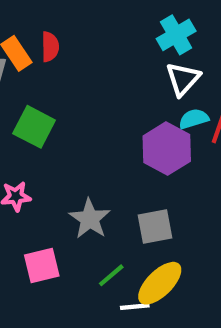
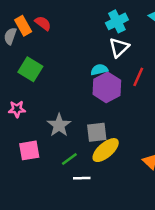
red semicircle: (50, 47) -> (43, 23), turned -56
cyan semicircle: (194, 119) -> (99, 70), moved
yellow ellipse: (160, 283) -> (106, 150), moved

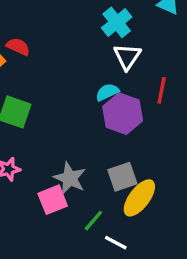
pink square: (29, 150) -> (53, 200), moved
white line: (82, 178) -> (116, 243), turned 42

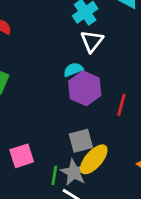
red line: (162, 90) -> (121, 105), moved
gray star: (70, 178) -> (74, 172), moved
green line: (93, 221) -> (54, 175), turned -36

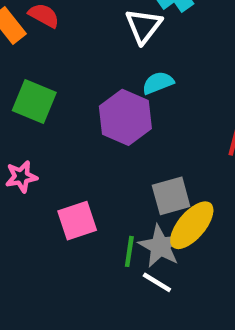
white triangle: (92, 41) -> (143, 26), moved
purple hexagon: (85, 88) -> (125, 117), moved

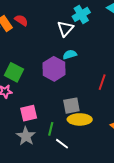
green square: (34, 101) -> (14, 72), moved
yellow ellipse: (192, 225) -> (80, 119), turned 45
gray star: (160, 246) -> (26, 136), moved

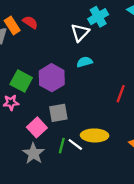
purple hexagon: (54, 69) -> (52, 78), moved
gray square: (71, 106) -> (58, 113), moved
pink square: (29, 113) -> (37, 127), turned -30
white line: (62, 144) -> (75, 144), moved

